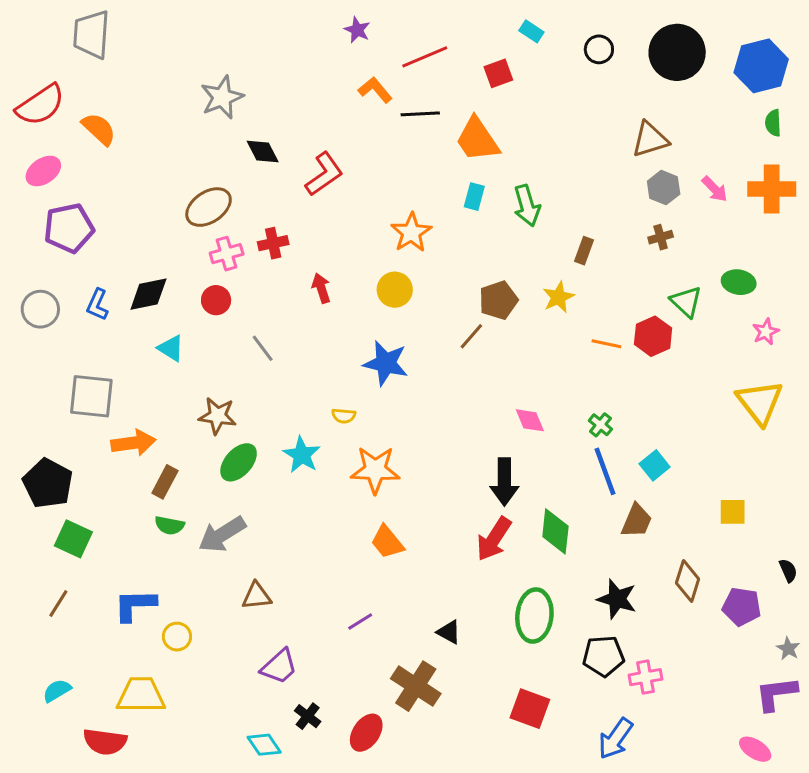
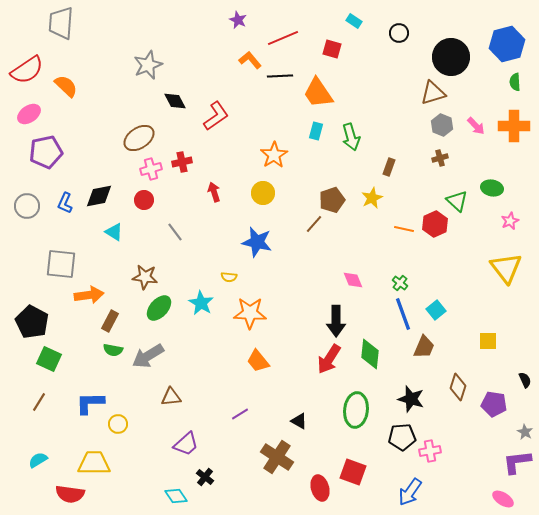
black circle: (677, 52) -> (451, 57), moved
red square: (498, 73) -> (332, 49), turned 36
red ellipse: (366, 733) -> (320, 488), moved, turned -50

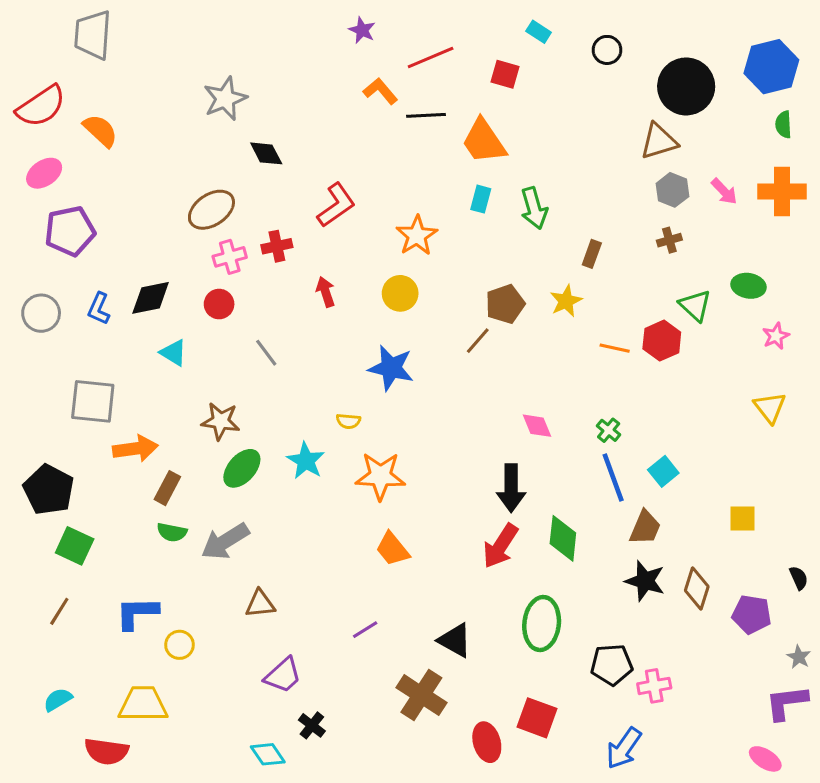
red L-shape: (216, 116) -> (336, 205), moved
yellow triangle: (506, 268) -> (770, 407), size x0.7
black star: (411, 399) -> (645, 581), moved
black triangle: (299, 421) -> (455, 640), size x1.4

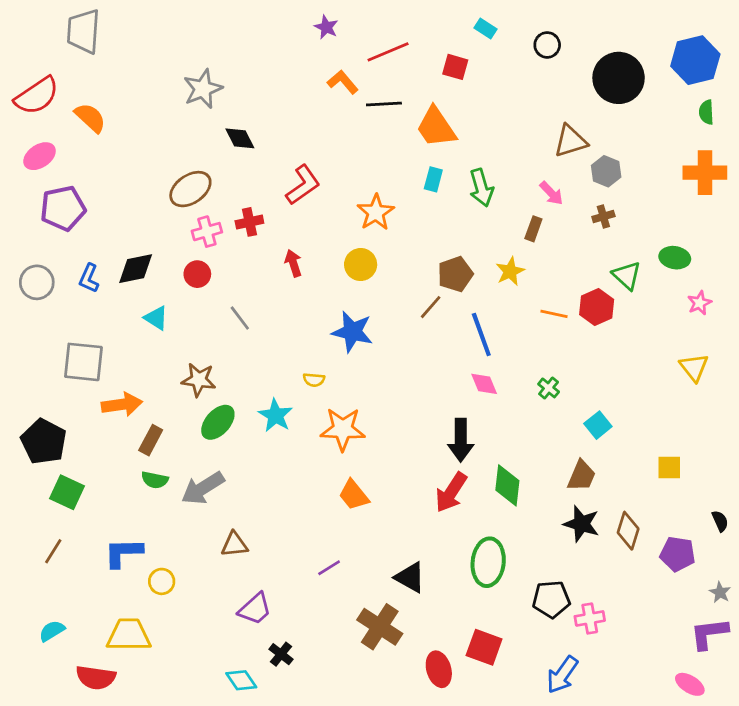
brown triangle: (659, 141) -> (570, 141), moved
pink arrow: (724, 191) -> (551, 193), moved
blue line: (613, 477) -> (481, 334), moved

